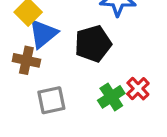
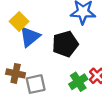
brown cross: (26, 60) -> (16, 73), moved

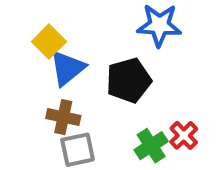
brown cross: (16, 73) -> (63, 117), moved

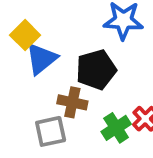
brown cross: (63, 117) -> (72, 102), moved

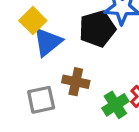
black pentagon: (96, 70) -> (97, 29), moved
gray square: (51, 131) -> (41, 100), moved

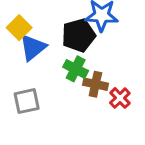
brown cross: (76, 82) -> (95, 84), moved
green cross: (115, 105) -> (76, 69), moved, turned -30

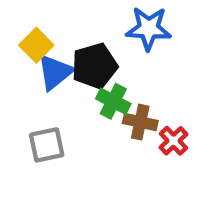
black pentagon: (79, 35) -> (94, 66), moved

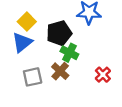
blue triangle: (55, 72) -> (22, 42), moved
brown cross: (140, 122) -> (60, 71), moved, turned 30

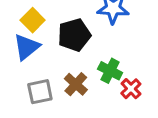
green cross: (69, 53) -> (110, 71), moved

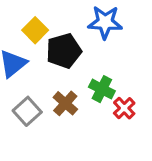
yellow square: (33, 20) -> (35, 30), moved
gray square: (40, 92) -> (27, 111), turned -30

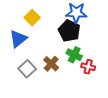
black pentagon: (64, 51) -> (69, 31), moved, turned -30
red cross: (124, 108) -> (88, 67), turned -32

